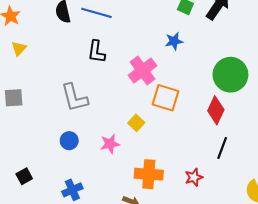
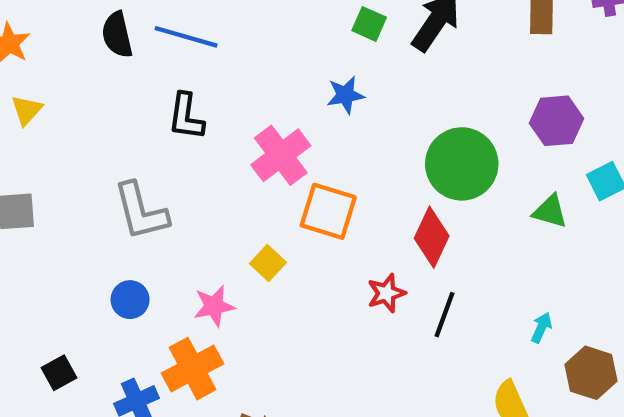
orange cross: (149, 174) -> (193, 369), moved, turned -32
black square: (24, 176) -> (59, 373), moved
red star: (194, 177) -> (386, 293), moved

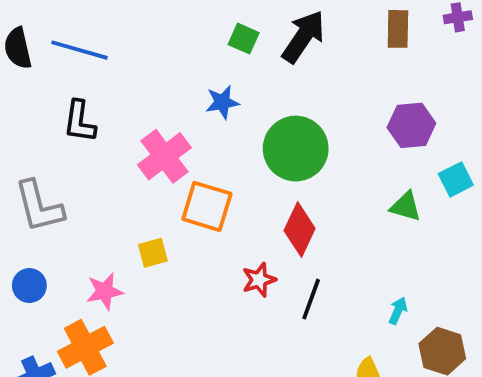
green circle: (462, 164) -> (296, 149), moved
yellow square: (268, 263) -> (153, 253), turned 32

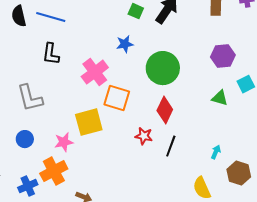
yellow square: (153, 253) -> (89, 122), size x1.8
red star: (259, 280) -> (144, 136), turned 30

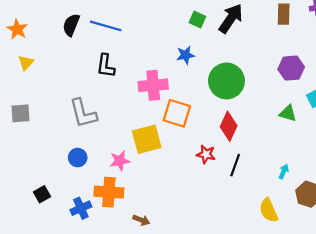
black semicircle: (19, 16) -> (71, 25), turned 35
pink cross: (95, 72) -> (153, 85), turned 32
orange cross: (54, 171) -> (109, 192), turned 32

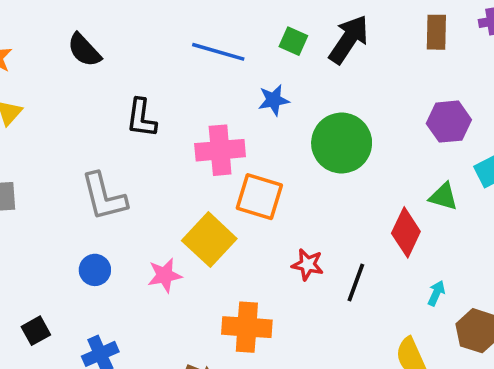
black semicircle: (71, 25) -> (84, 50), turned -65
blue line: (106, 26) -> (218, 52), moved
red diamond: (229, 126) -> (406, 232), moved
yellow square: (147, 139) -> (209, 240), turned -32
orange cross: (109, 192) -> (247, 327), moved

